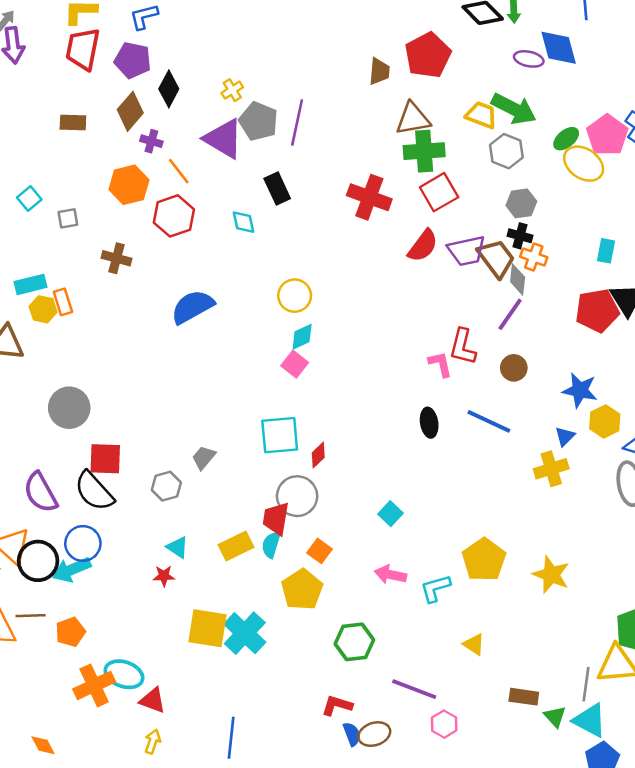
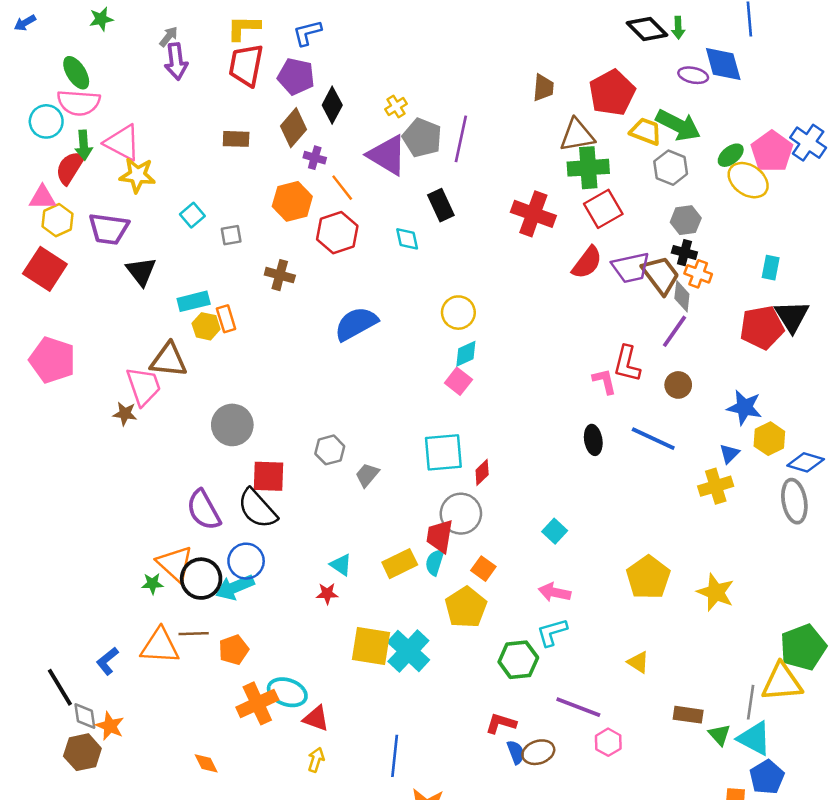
red pentagon: (428, 55) -> (612, 93), moved
gray hexagon: (166, 486) -> (330, 450), moved
cyan L-shape: (435, 588) -> (552, 632), moved

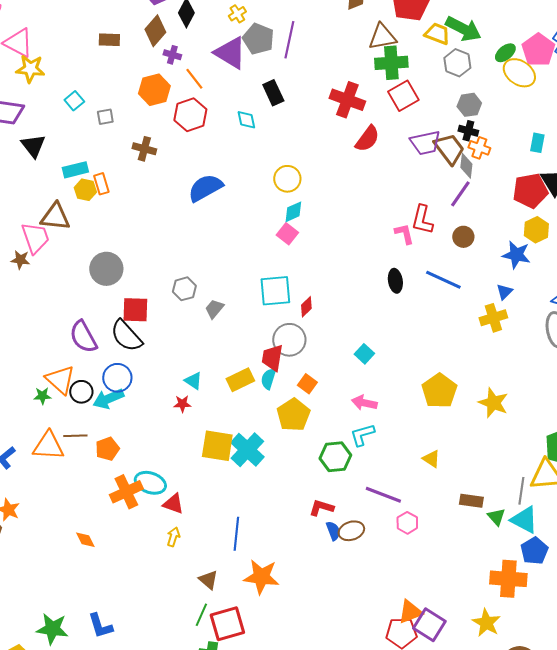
red semicircle: (587, 263) -> (367, 139), moved
yellow hexagon: (769, 439) -> (536, 230), moved
black circle: (201, 579) -> (81, 392), size x0.7

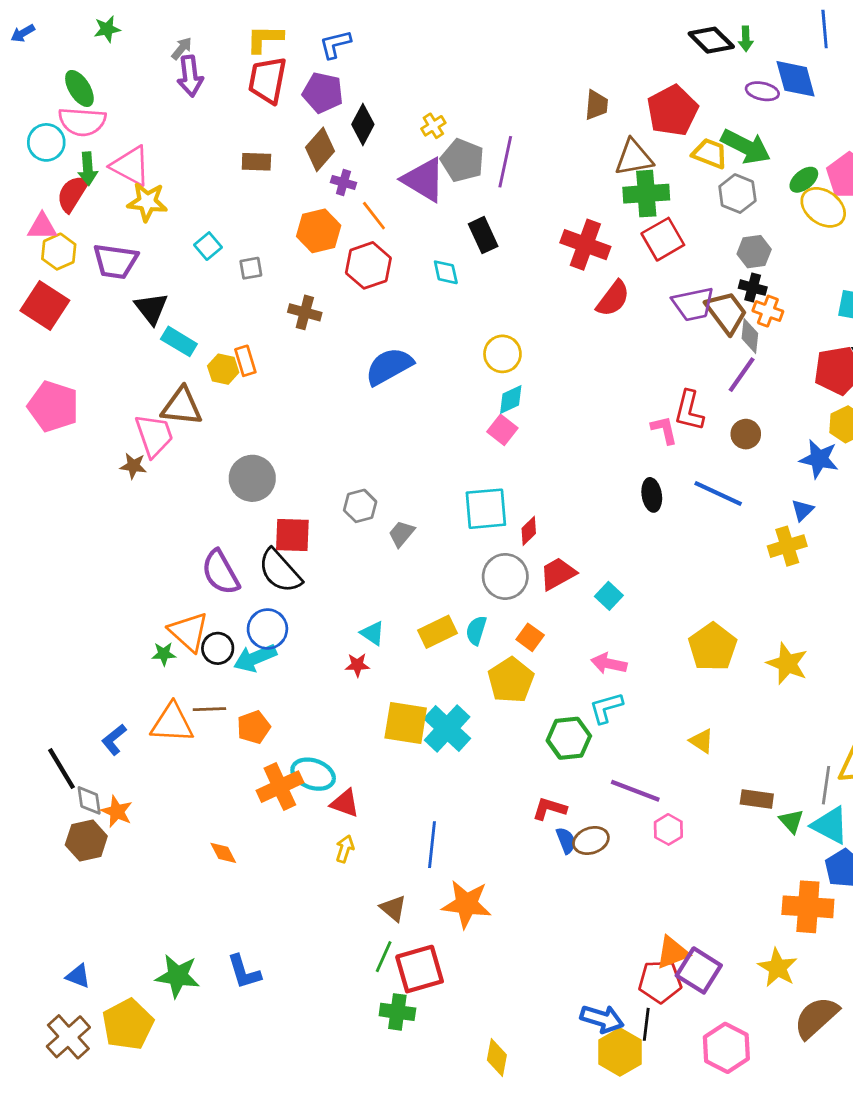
cyan rectangle: (75, 170) -> (179, 341), moved, turned 45
red trapezoid: (272, 358) -> (558, 574), moved, turned 52

